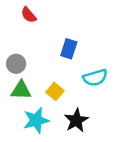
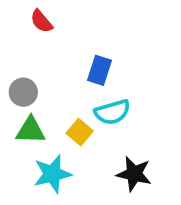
cyan semicircle: (95, 78) -> (112, 112), moved
black star: (76, 120) -> (134, 174), moved, turned -30

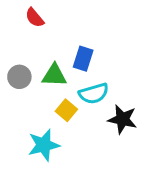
green triangle: (31, 130) -> (54, 75), moved
black star: (134, 174) -> (123, 119), moved

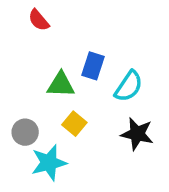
gray circle: (19, 77) -> (25, 132), moved
cyan semicircle: (94, 94) -> (129, 86), moved, turned -40

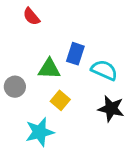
cyan semicircle: (129, 86) -> (104, 70), turned -100
gray circle: (25, 132) -> (15, 87), moved

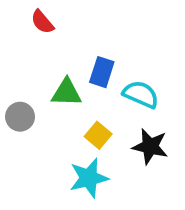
yellow square: (60, 100) -> (98, 135), moved
cyan star: (40, 132) -> (89, 178), moved

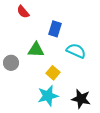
blue rectangle: (102, 72) -> (55, 29), moved
black star: (150, 146) -> (81, 99), moved

